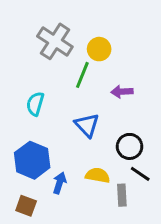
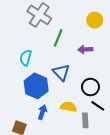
yellow circle: (99, 49) -> (95, 20), moved
blue hexagon: (32, 160) -> (36, 86), moved

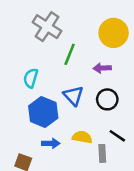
yellow circle: (95, 20) -> (114, 33), size x1.5
black circle: (90, 87) -> (107, 99), moved
blue arrow: (42, 112) -> (51, 143), turned 72

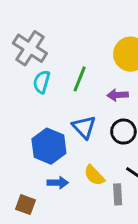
gray cross: (47, 27) -> (30, 48), moved
cyan semicircle: (31, 78) -> (42, 82), moved
yellow semicircle: (82, 137) -> (94, 175), turned -144

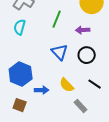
cyan semicircle: (42, 82) -> (20, 27), moved
blue hexagon: (49, 146) -> (21, 74), moved
gray rectangle: (118, 194) -> (81, 106), moved, turned -40

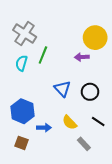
green line: (57, 19) -> (43, 55), moved
purple arrow: (83, 30) -> (82, 57), moved

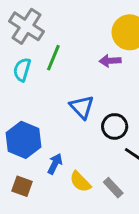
black circle: (90, 92) -> (115, 126), moved
yellow semicircle: (70, 122) -> (80, 182), moved
blue arrow: (44, 128) -> (55, 164), turned -64

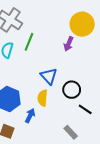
purple arrow: (110, 61) -> (69, 44), turned -64
yellow semicircle: (80, 182) -> (43, 98), moved, turned 49

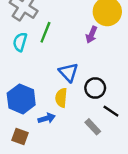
blue arrow: (30, 116) -> (47, 118), turned 48
gray rectangle: (71, 132) -> (93, 127), moved

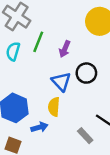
purple arrow: (92, 35) -> (65, 49), moved
black circle: (95, 88) -> (86, 73), moved

